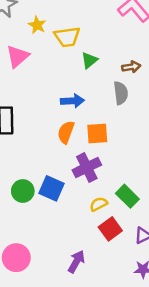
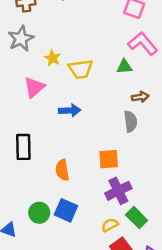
green triangle: (89, 60) -> (124, 67), moved, turned 35
blue arrow: (72, 101) -> (70, 110), moved
orange semicircle: (66, 132) -> (62, 170), moved, turned -30
purple cross: (87, 167) -> (118, 191), moved

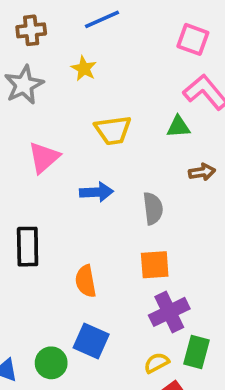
yellow star: (53, 58) -> (84, 69), moved
gray semicircle: (131, 121) -> (153, 208), moved
green circle: (39, 213) -> (51, 363), moved
green rectangle: (137, 218) -> (196, 352), turned 60

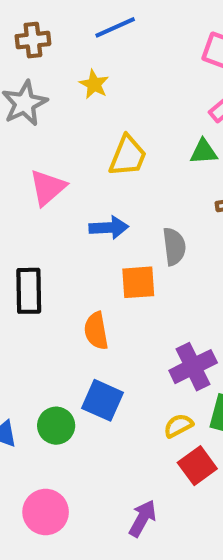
yellow trapezoid: (113, 130) -> (128, 156), turned -60
orange square: (155, 265) -> (138, 282), moved

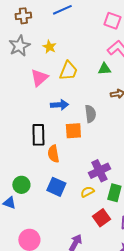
yellow star: (94, 84) -> (49, 47), moved
pink triangle: (48, 188) -> (39, 78), moved
black rectangle: (29, 291) -> (38, 135), moved
green circle: (56, 426) -> (21, 185), moved
yellow semicircle: (178, 426) -> (87, 192), moved

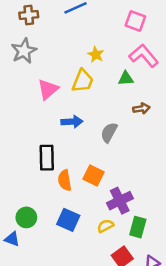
yellow star: (49, 47) -> (96, 55), moved
gray semicircle: (90, 114) -> (109, 132), turned -144
orange square: (73, 131) -> (93, 176), moved, turned 30

